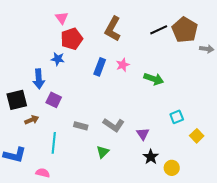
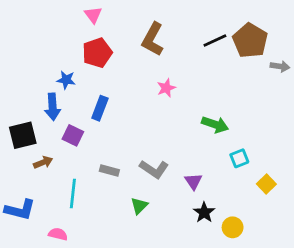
pink triangle: (62, 18) -> (93, 15), moved
blue star: (58, 59) -> (66, 80), moved
blue rectangle: (100, 67) -> (100, 108), moved
green arrow: (154, 79) -> (215, 124), moved

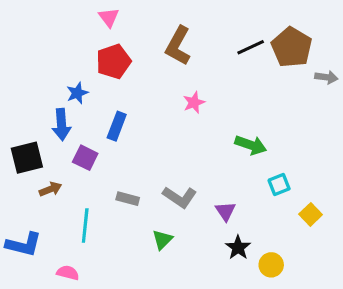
blue star: (66, 80) -> (77, 93), turned -30

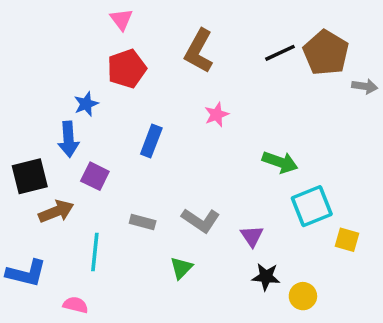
blue rectangle: (117, 126) -> (151, 141), moved
cyan square: (279, 184) -> (312, 206), size x1.6
brown arrow: (50, 189) -> (56, 211), size x1.4
yellow square: (311, 214) -> (347, 240), turned -30
black star: (238, 248) -> (266, 277), turned -30

